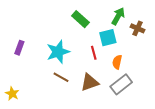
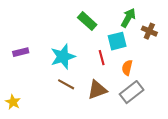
purple rectangle: (19, 48) -> (21, 52), turned 56

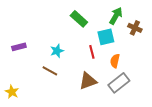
cyan star: (63, 57) -> (57, 51), size x0.6
brown line: (66, 84) -> (50, 71), moved

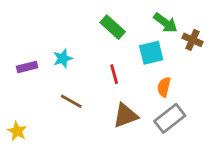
green arrow: (116, 16) -> (165, 23), turned 96
cyan star: (57, 51) -> (63, 58), moved
red line: (92, 52) -> (114, 74), moved

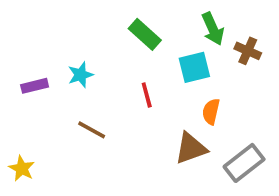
green arrow: (165, 23) -> (213, 29), turned 30
brown triangle: (125, 116) -> (191, 148), moved
gray rectangle: (170, 118) -> (244, 163), moved

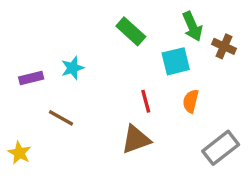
red line: (147, 95) -> (146, 101), moved
brown line: (92, 130) -> (61, 118), moved
brown triangle: (191, 148) -> (136, 139), moved

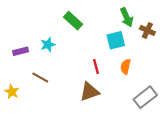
green rectangle: (131, 31) -> (73, 21), moved
yellow star: (19, 153) -> (12, 92), moved

